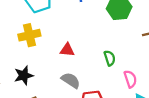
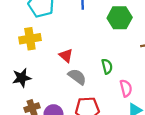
red triangle: (67, 50) -> (66, 56), turned 32
gray semicircle: (71, 80) -> (77, 77), moved

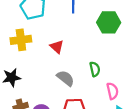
red triangle: (66, 56) -> (57, 47), moved

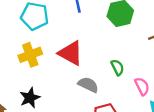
red triangle: (57, 47) -> (71, 53), size x1.6

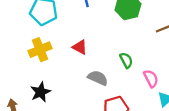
red triangle: (71, 53) -> (80, 47), size x0.6

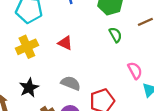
green semicircle: (126, 60) -> (115, 35), moved
gray semicircle: (98, 78) -> (71, 83), moved

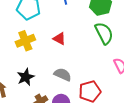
green semicircle: (115, 35) -> (104, 33), size x1.6

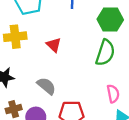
green semicircle: (104, 33) -> (105, 53), turned 30

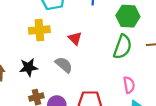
gray semicircle: (46, 86) -> (64, 65), moved

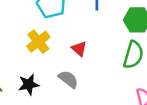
yellow cross: (39, 30) -> (38, 42), turned -30

